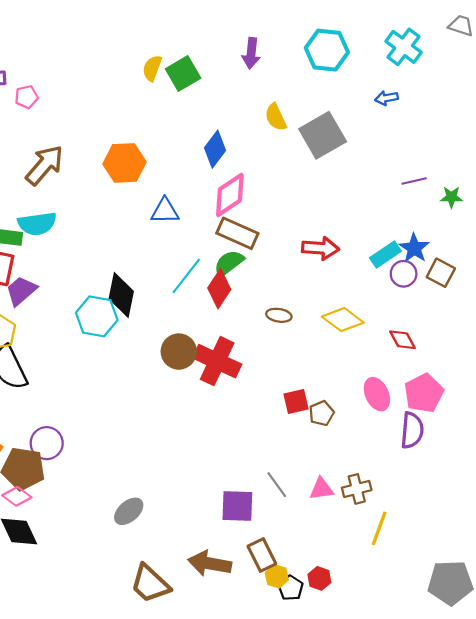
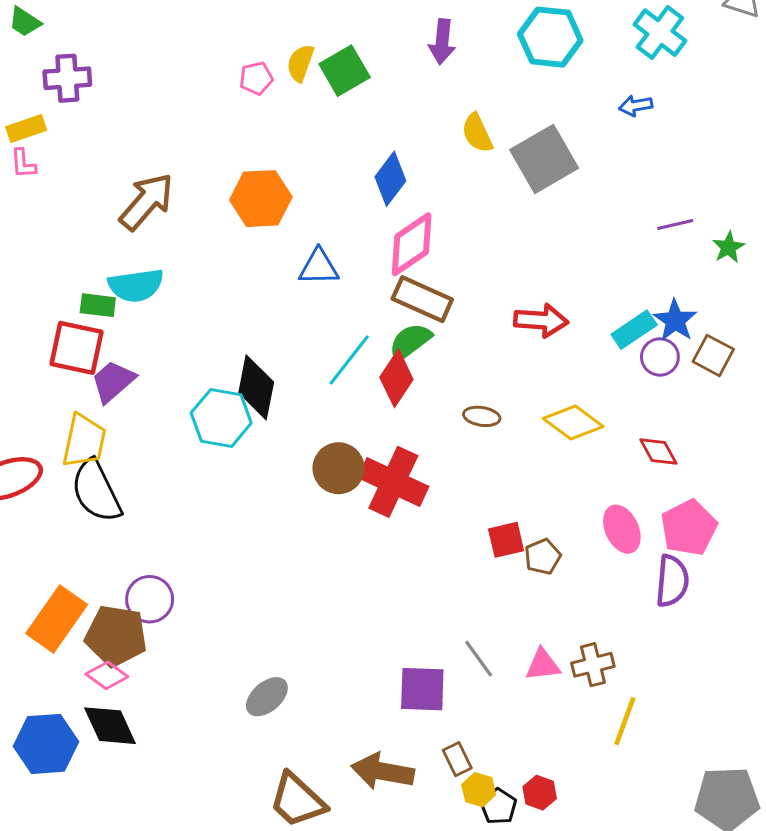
pink pentagon: (26, 97) -> (256, 78), moved
green star: (451, 197) -> (728, 247), turned -30
brown rectangle: (262, 555) -> (457, 759), size x0.7

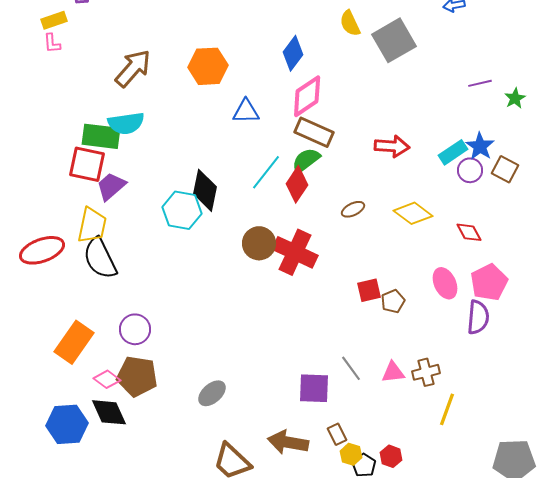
green rectangle: (98, 305) -> (101, 136), size x1.6
brown ellipse: (482, 416) -> (353, 209), turned -35
brown pentagon: (116, 636) -> (137, 376), moved

